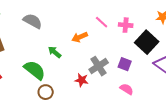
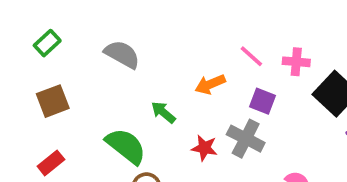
purple square: (125, 64) -> (263, 101), moved
gray cross: (99, 66) -> (246, 139), turned -30
red star: (82, 80) -> (205, 148), moved

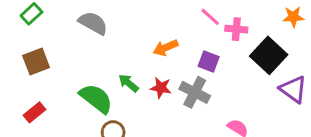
pink line: (251, 56) -> (210, 17), moved
green arrow: (163, 112) -> (128, 83), moved
red star: (205, 148) -> (161, 88), moved

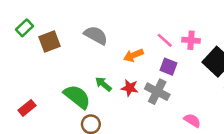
pink line: (210, 17) -> (165, 40), moved
gray semicircle: (93, 23) -> (96, 35), moved
brown square: (36, 62) -> (50, 42), moved

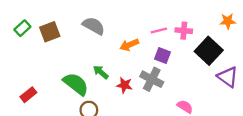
green rectangle: (24, 28) -> (22, 28), moved
pink line: (165, 40) -> (159, 31), turned -56
red star: (130, 88) -> (124, 85), moved

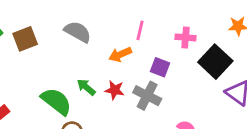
pink line: (159, 31) -> (140, 30), moved, turned -63
red star: (124, 85) -> (115, 90), moved

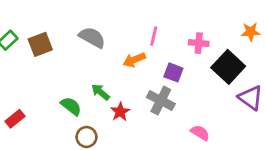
red star: (115, 90) -> (120, 112), moved, turned 30
green semicircle: (56, 101) -> (71, 106), size x0.7

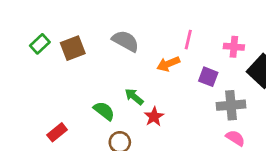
gray cross: (161, 101) -> (231, 105), moved, turned -32
red rectangle: (15, 119) -> (57, 132), moved

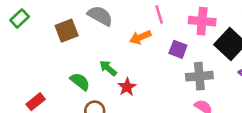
pink line: (188, 40) -> (159, 14), turned -30
pink cross: (234, 47) -> (202, 21), size x1.4
brown square: (73, 48) -> (67, 31), moved

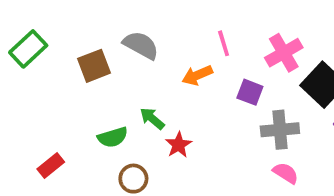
green rectangle: (20, 18) -> (28, 49), size x1.4
pink cross: (202, 21) -> (284, 53), turned -35
green semicircle: (80, 82) -> (113, 137), turned 125

